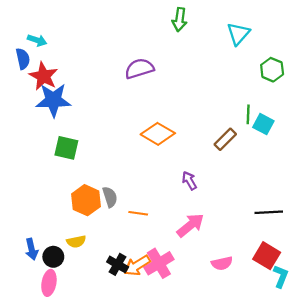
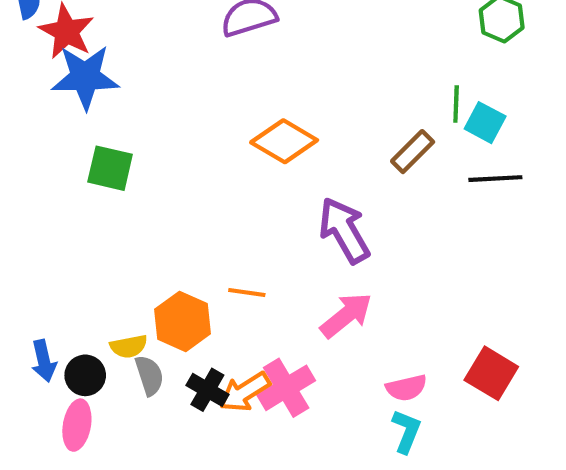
purple arrow: (189, 181) -> (344, 230), size x1.8
gray semicircle: (110, 197) -> (149, 375), moved
orange hexagon: (86, 200) -> (183, 321), moved
black line: (269, 212) -> (495, 179), moved
cyan L-shape: (281, 276) -> (406, 431), moved

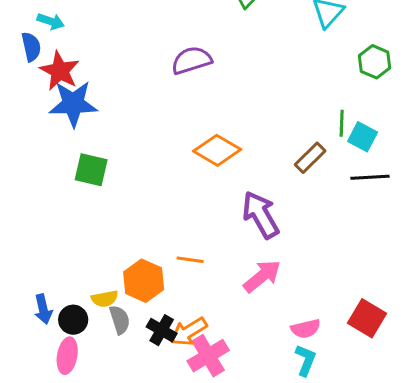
pink cross: (286, 388) -> (208, 356), moved

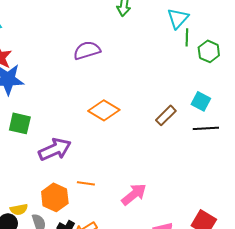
green line: (342, 123) -> (187, 37), moved
purple arrow: (261, 215) -> (55, 149), moved, turned 96
yellow semicircle: (105, 299) -> (19, 209), moved

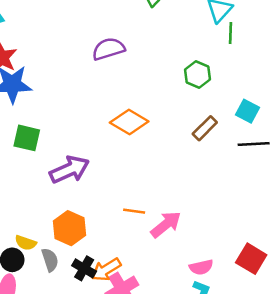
green hexagon: (209, 51) -> (198, 75), moved
orange line: (86, 183) -> (134, 211), moved
yellow semicircle: (19, 209) -> (26, 243), turned 30

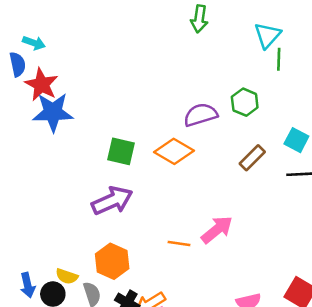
purple semicircle: (109, 49) -> (201, 115), moved
green square: (27, 138) -> (121, 151), moved
pink arrow: (166, 224) -> (217, 230), moved

